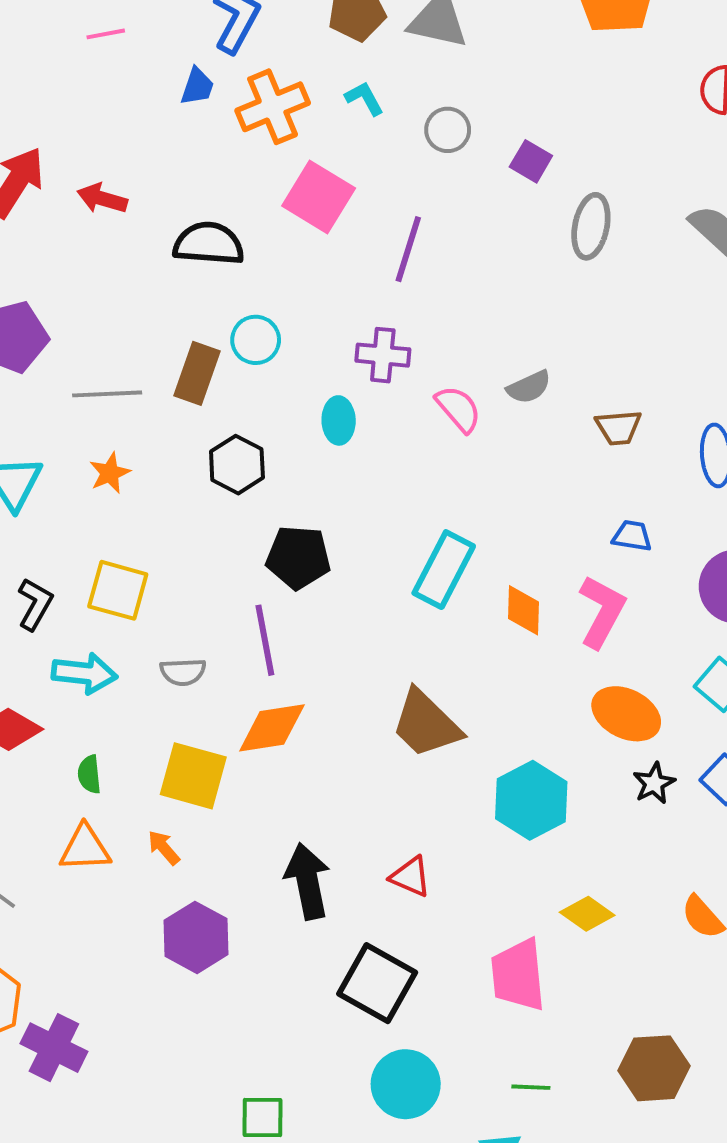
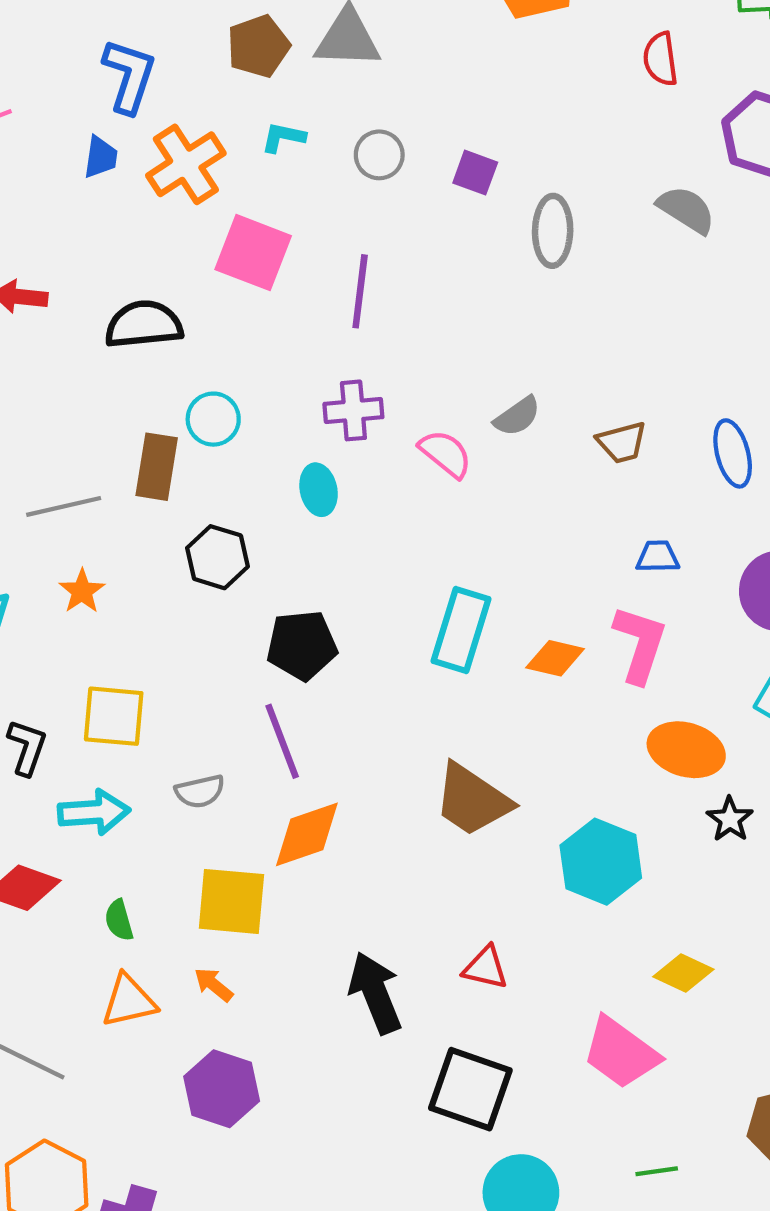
cyan L-shape: (364, 98) -> (283, 137), turned -39
orange diamond: (523, 610) -> (555, 658), turned -68
purple hexagon: (196, 937) -> (222, 1089), moved
pink trapezoid: (518, 975) -> (621, 1053), turned -38

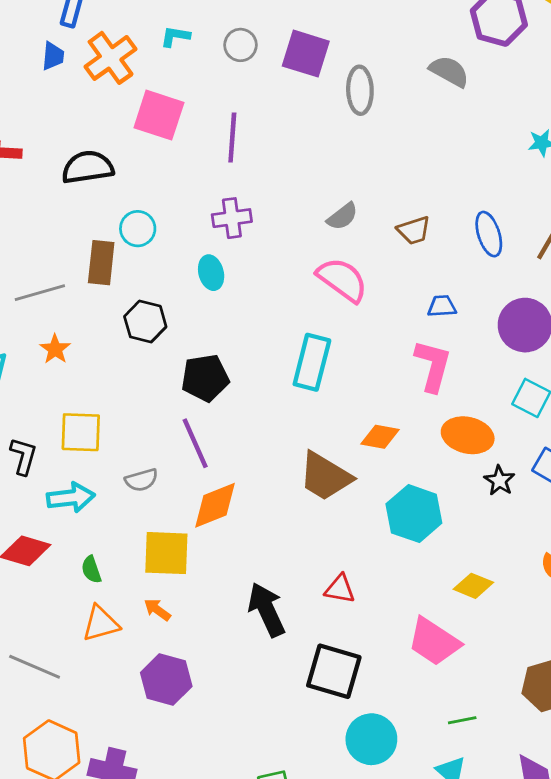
purple square: (475, 173) -> (306, 54), size x1.6
pink semicircle: (446, 454) -> (342, 280), moved, size x1.4
orange diamond: (555, 658) -> (380, 437), moved

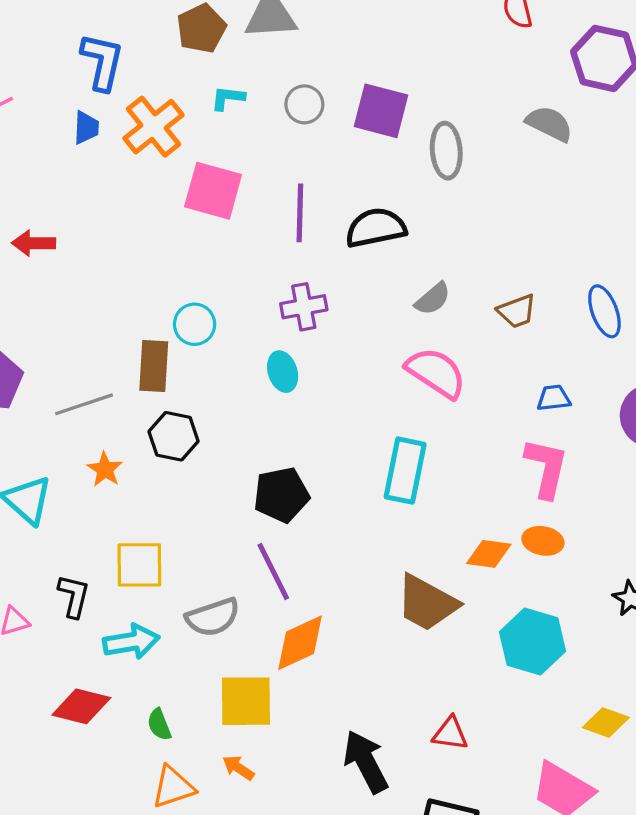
black semicircle: (88, 167) -> (376, 228), moved
black hexagon: (145, 322) -> (174, 436), moved
orange ellipse: (468, 435) -> (543, 541), moved, size x0.7
gray semicircle: (141, 480) -> (213, 617), size x1.4

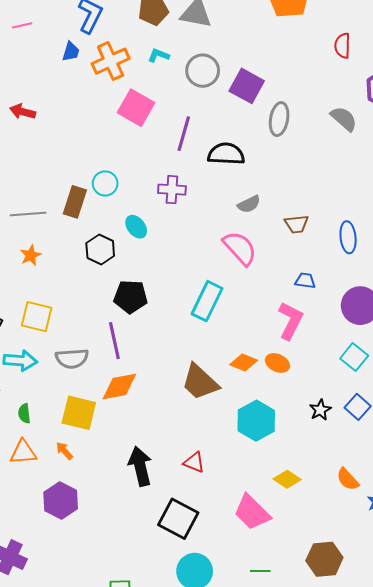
gray circle: (304, 104) -> (203, 71), size x1.4
cyan ellipse: (283, 372) -> (136, 227), moved, turned -35
black hexagon: (174, 436) -> (100, 249), moved

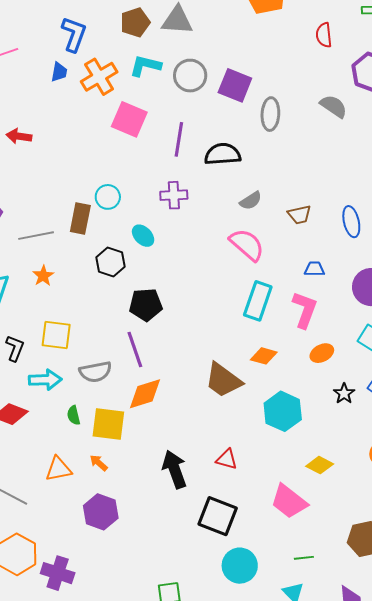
cyan L-shape: (159, 55) -> (145, 66), size x1.5
cyan rectangle: (207, 301) -> (258, 301), moved
orange ellipse: (277, 363) -> (322, 353), moved, turned -45
green semicircle: (24, 413) -> (74, 415), moved

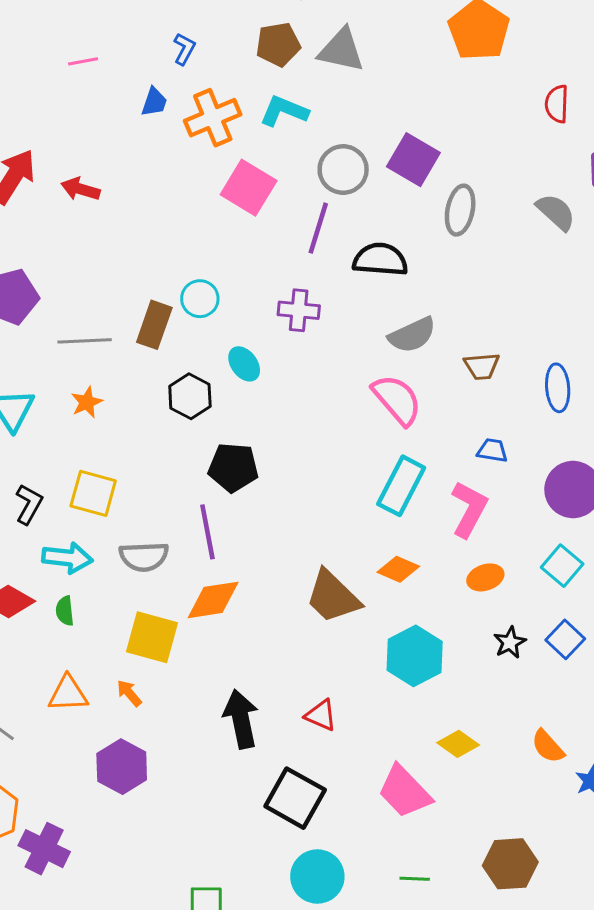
blue L-shape: (74, 34) -> (184, 49), size x0.6
gray circle: (190, 76) -> (343, 170), moved
gray semicircle: (251, 201) -> (412, 335), size x1.4
green semicircle: (74, 415) -> (65, 611), moved

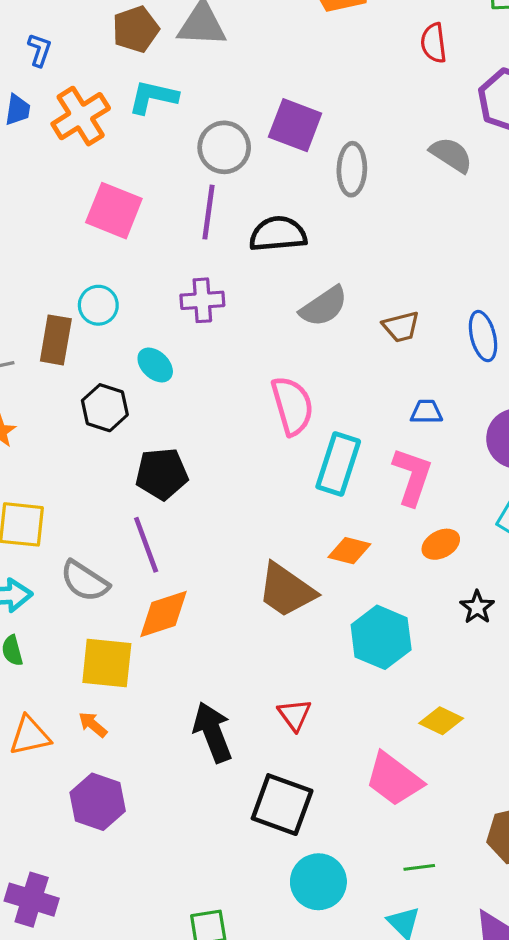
pink square: (249, 188) -> (114, 211), moved
pink semicircle: (397, 400) -> (292, 406), moved, turned 34
gray semicircle: (144, 557) -> (85, 581), turned 45
red triangle: (321, 715) -> (294, 715), turned 40

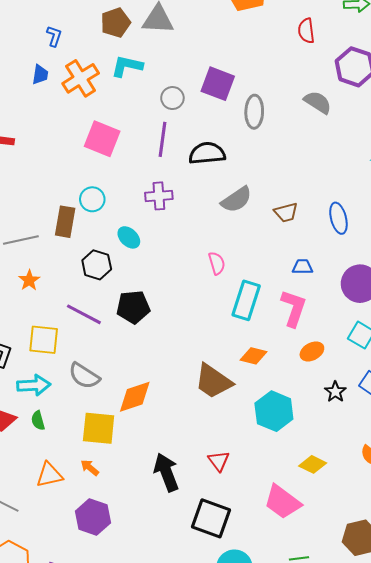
gray circle: (224, 147) -> (172, 98), size x0.7
pink semicircle: (292, 406) -> (217, 263), size x0.6
purple line: (146, 545) -> (84, 314), moved, turned -42

